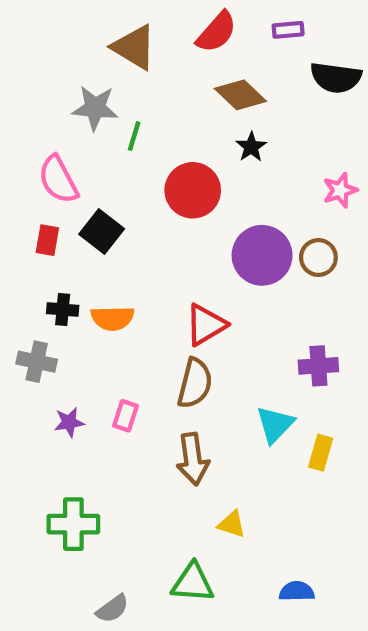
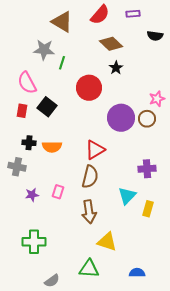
black semicircle: (336, 78) -> (155, 36), size x0.7
pink star: (340, 190) -> (157, 99), moved
yellow triangle: (232, 524) -> (107, 242), size x1.5

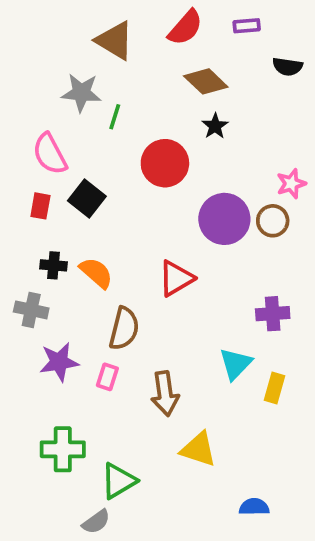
orange semicircle: (52, 147) -> (96, 273), turned -138
brown semicircle: (90, 177) -> (124, 329), moved
pink rectangle: (58, 192) -> (107, 377), moved
purple star: (32, 195) -> (59, 362), size x1.5
green triangle: (89, 269) -> (118, 481), moved, turned -35

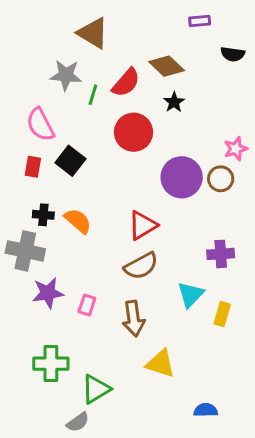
red semicircle: (185, 28) -> (126, 83), moved
gray cross: (31, 310) -> (25, 251), size x1.4
brown semicircle: (124, 329) -> (141, 266), moved, turned 48

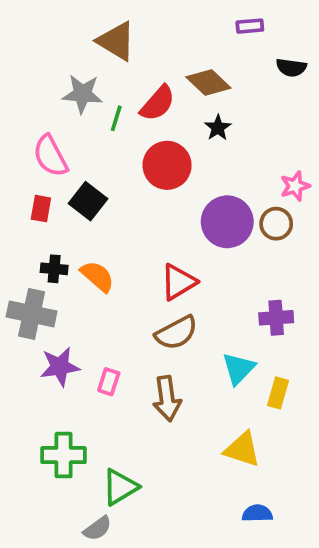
yellow triangle: (161, 364) -> (242, 449), moved

